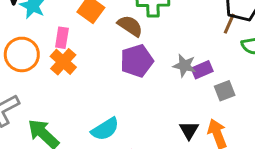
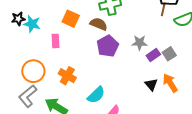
orange circle: (22, 54) -> (33, 71), moved
orange cross: (63, 62) -> (67, 76), moved
purple rectangle: (202, 70) -> (153, 55), moved

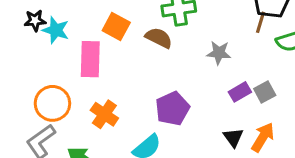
pink rectangle: (56, 41) -> (90, 59), size x1.6
gray star: (140, 43) -> (219, 53), moved
purple pentagon: (108, 46) -> (172, 108), moved
orange arrow: (170, 83) -> (263, 137), turned 60

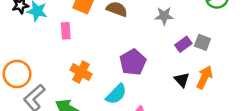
pink rectangle: (90, 59) -> (66, 31), size x0.6
gray square: (265, 92) -> (202, 42), turned -35
orange circle: (52, 103) -> (17, 74), moved

